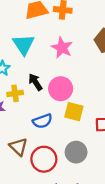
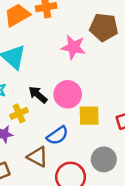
pink star: (62, 48) -> (73, 47), moved
brown triangle: (18, 147) -> (38, 157), moved

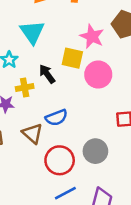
pink circle: (68, 94) -> (98, 75), moved
yellow square: (89, 116) -> (72, 58), moved

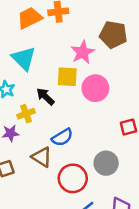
pink star: (92, 36) -> (83, 52), turned 30

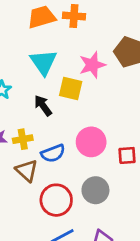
cyan triangle: (24, 58) -> (44, 62), moved
pink circle: (95, 88) -> (91, 142), moved
yellow cross: (26, 114) -> (23, 139), moved

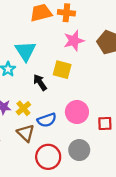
cyan triangle: (44, 62) -> (25, 51), moved
pink star: (92, 65) -> (74, 41), moved
yellow cross: (23, 139) -> (23, 108), turned -32

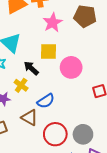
yellow cross: (23, 108) -> (21, 85), moved
pink circle: (77, 112) -> (71, 67), moved
gray circle: (79, 150) -> (83, 134), moved

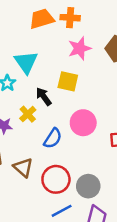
pink circle: (71, 67) -> (83, 123), moved
blue semicircle: (46, 101) -> (53, 138), turned -36
brown triangle: (29, 118) -> (23, 168), moved

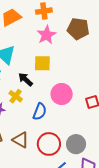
orange cross: (70, 18) -> (44, 11), moved

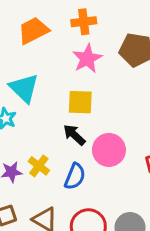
black arrow: (25, 79) -> (74, 135), moved
yellow cross: (16, 96) -> (39, 166), moved

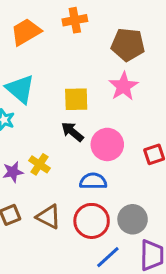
pink star: (87, 59) -> (123, 86), moved
blue semicircle: (75, 176) -> (93, 181), moved, turned -108

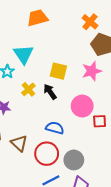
orange cross: (75, 20) -> (90, 22), moved, turned 35
pink circle: (107, 144) -> (82, 106), moved
yellow cross: (39, 164) -> (28, 89), moved

